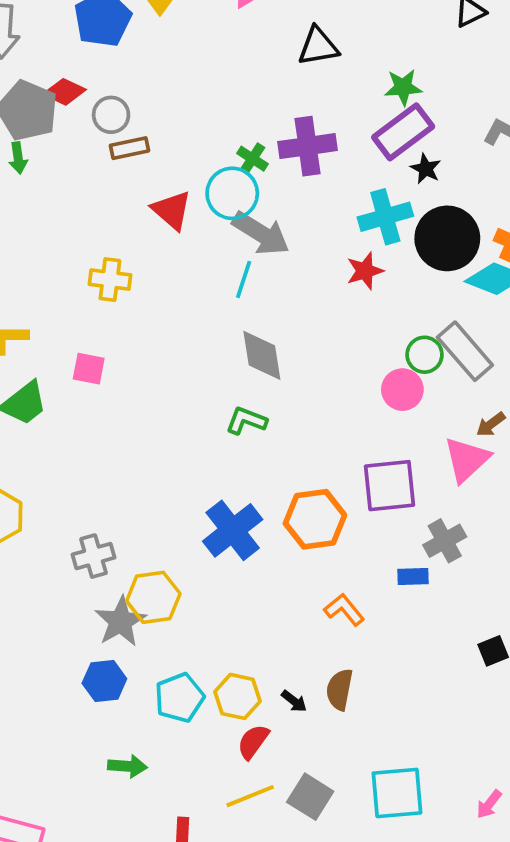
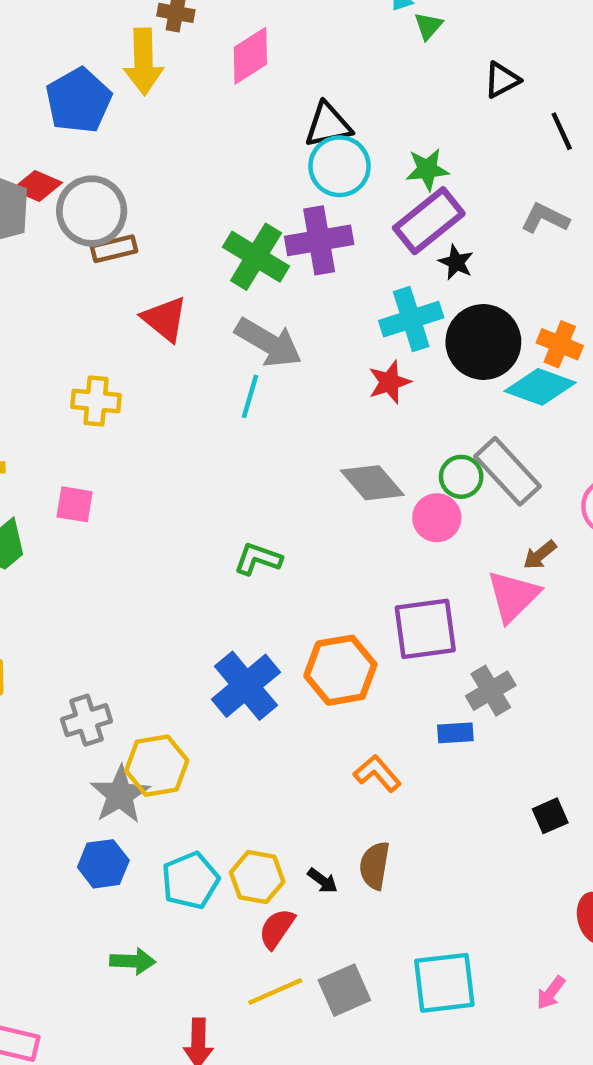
gray circle: (111, 115) -> (92, 211), size x1.6
green cross: (252, 159) -> (256, 257), size x1.8
cyan circle: (232, 193) -> (339, 166), moved
gray diamond: (262, 355) -> (372, 483), moved, turned -30
gray square: (310, 797) -> (344, 990), turned 36

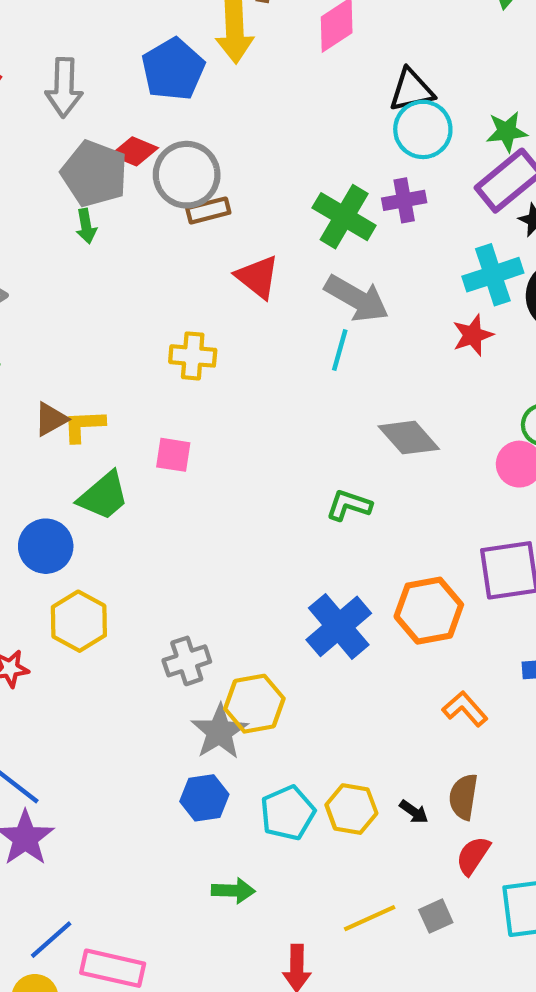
purple cross: (319, 240) -> (404, 200), size x0.7
gray diamond: (372, 483) -> (409, 438), moved
red semicircle: (277, 929) -> (473, 856), moved
gray square: (344, 990) -> (436, 916), size x0.7

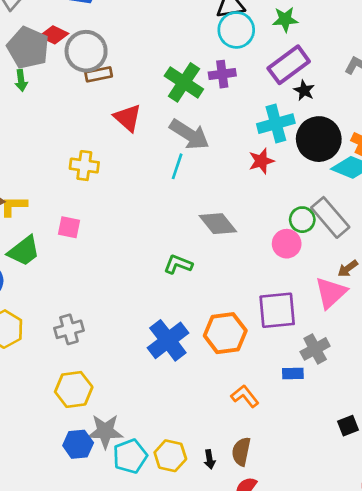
green star: (507, 132) -> (285, 19), moved
gray cross: (187, 661) -> (69, 329), moved
yellow hexagon: (254, 704) -> (74, 389), moved
gray star: (219, 732) -> (105, 431), moved, turned 30
black arrow: (414, 812) -> (210, 459), turned 42

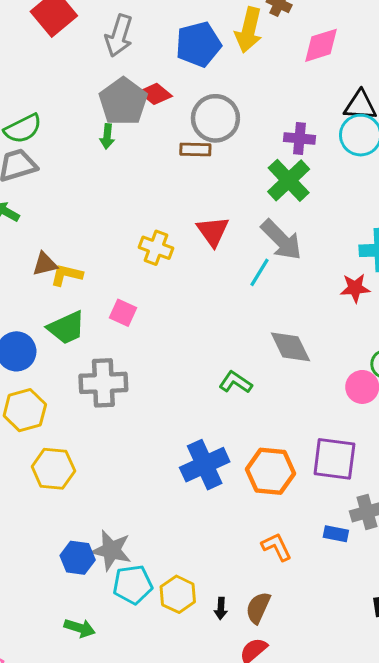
gray circle: (86, 51) -> (215, 118), moved
purple cross: (222, 74) -> (299, 138), moved
red triangle: (128, 118) -> (213, 231), moved
gray cross: (69, 329) -> (103, 383), moved, size x1.4
yellow hexagon: (74, 389) -> (53, 469), moved

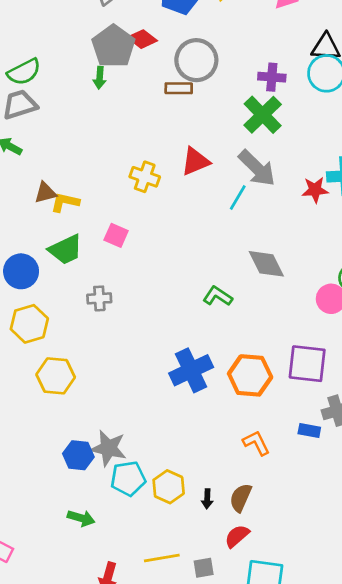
red triangle: (213, 231) -> (195, 161), turned 44
red star: (355, 288) -> (315, 190), moved
gray cross: (103, 383) -> (99, 298), size x0.6

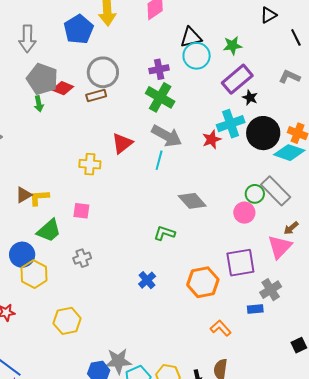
red diamond: (142, 39) -> (63, 88), moved
yellow hexagon: (29, 324) -> (34, 274), moved
blue cross: (191, 370) -> (147, 280), moved, size x0.6

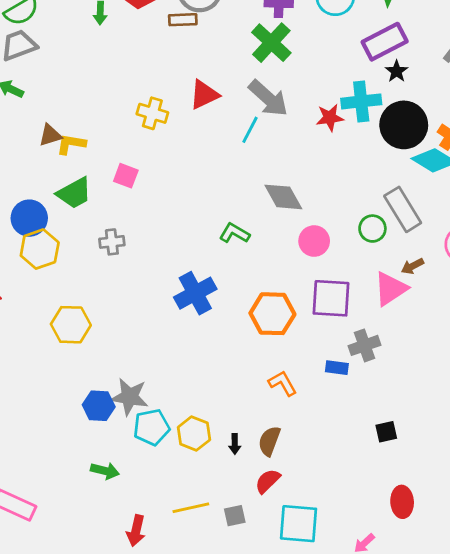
green circle: (255, 194) -> (372, 229), moved
pink circle: (244, 213) -> (314, 241), moved
blue cross: (147, 280) -> (195, 293), size x1.6

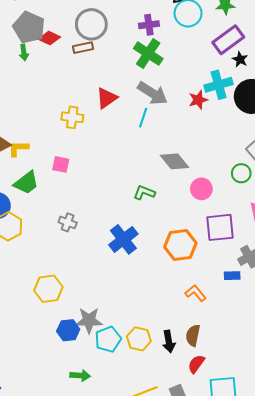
gray cross: (112, 242) -> (68, 222), moved, turned 36
yellow hexagon: (71, 325) -> (48, 289), moved
black arrow: (235, 444) -> (169, 342), size x1.5

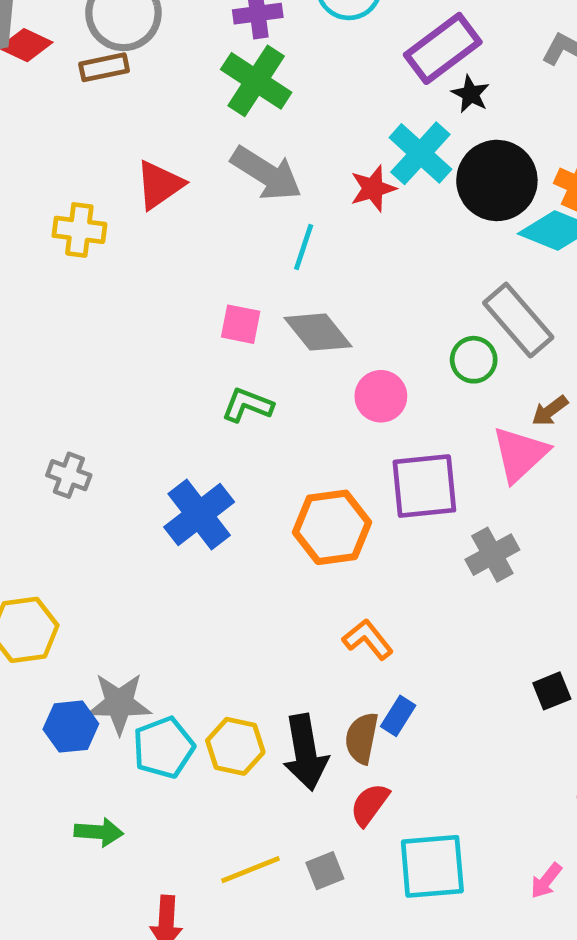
cyan cross: (219, 85) -> (420, 153), turned -32
cyan line: (143, 118) -> (304, 247), moved
pink square: (61, 164) -> (241, 324), moved
blue rectangle: (232, 276) -> (398, 716), moved, turned -56
black arrow: (169, 342) -> (305, 752), size x1.4

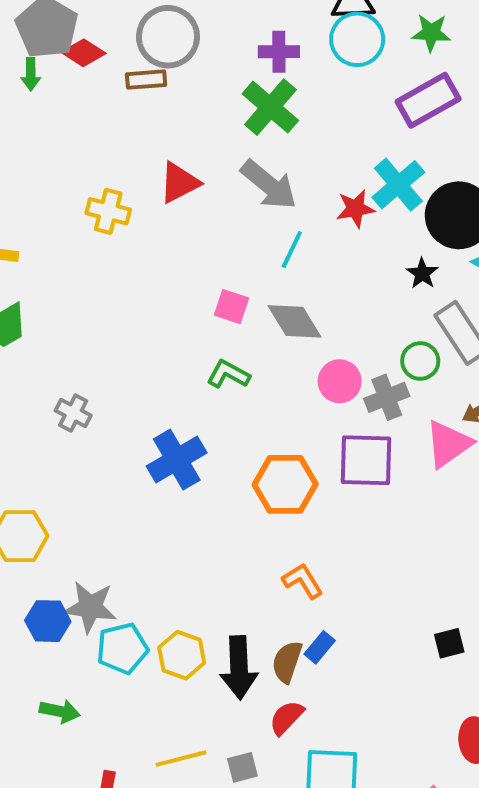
black star: (471, 94) -> (422, 273), moved
gray cross: (492, 555) -> (387, 397), moved

